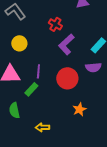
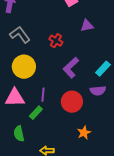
red cross: (55, 24) -> (56, 41), moved
yellow circle: (19, 43) -> (24, 67), size x1.5

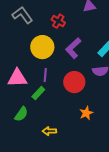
yellow circle: (24, 67) -> (42, 47), moved
green semicircle: (19, 134) -> (21, 114), turned -133

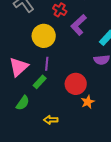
purple L-shape: (73, 48) -> (79, 25), moved
pink triangle: (17, 78) -> (19, 67), turned -40
red circle: (74, 82) -> (76, 84), moved

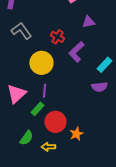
red circle: (76, 84) -> (55, 122), moved
orange star: (88, 102) -> (76, 134), moved
green semicircle: (23, 103) -> (26, 138), moved

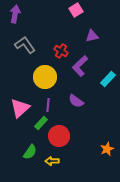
purple semicircle: (99, 87) -> (76, 101), moved, turned 42
orange star: (76, 134) -> (107, 149), moved

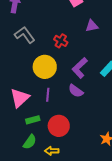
purple L-shape: (80, 66) -> (80, 68), moved
green rectangle: (41, 123) -> (33, 120), moved, turned 32

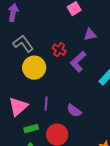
yellow circle: (45, 67) -> (34, 68), moved
purple L-shape: (80, 68) -> (78, 62), moved
purple semicircle: (76, 91) -> (74, 111), moved

